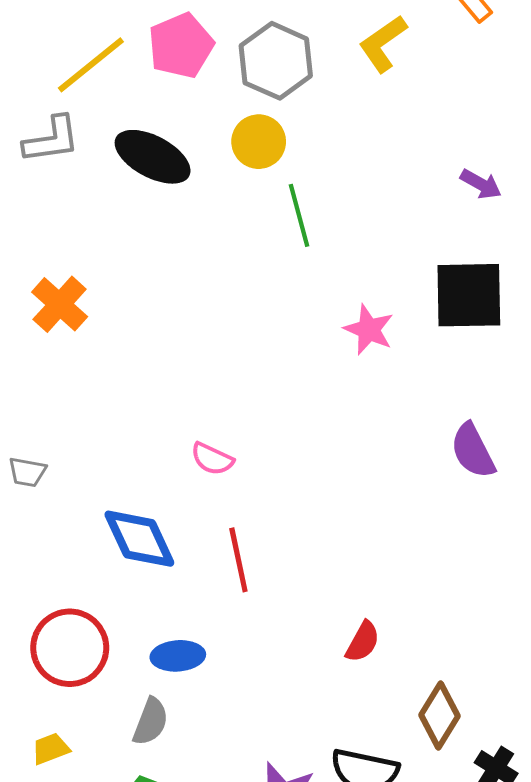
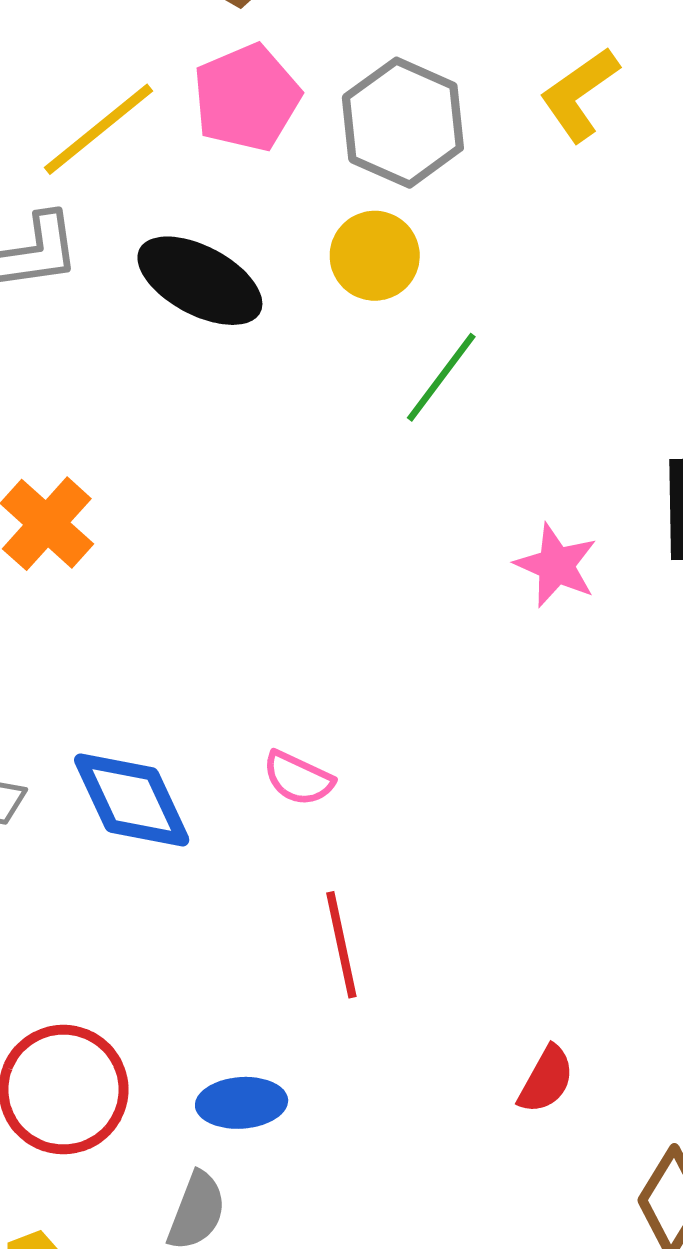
green line: (299, 215) -> (441, 377), turned 52
blue diamond: (139, 539) -> (132, 800), moved

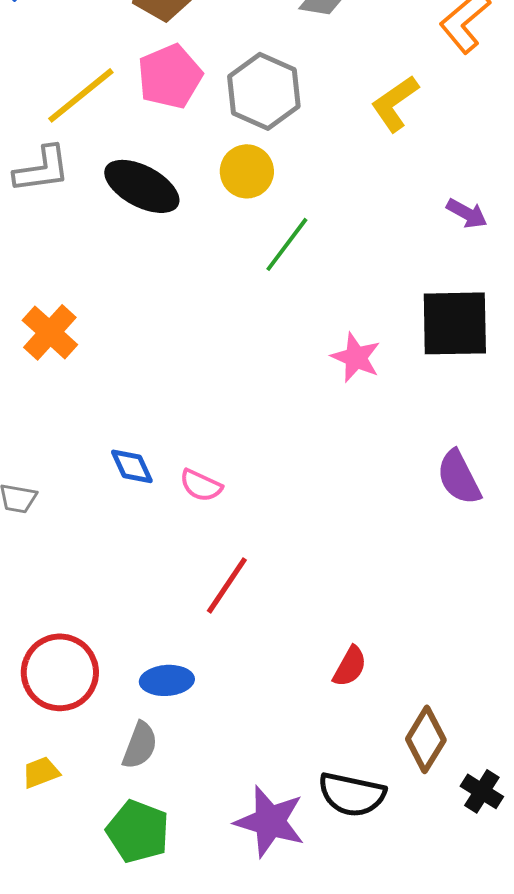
yellow L-shape: (579, 94) -> (395, 103), moved
blue diamond: (132, 800) -> (132, 466), moved, size x0.6
red line: (341, 945) -> (227, 585), turned 46

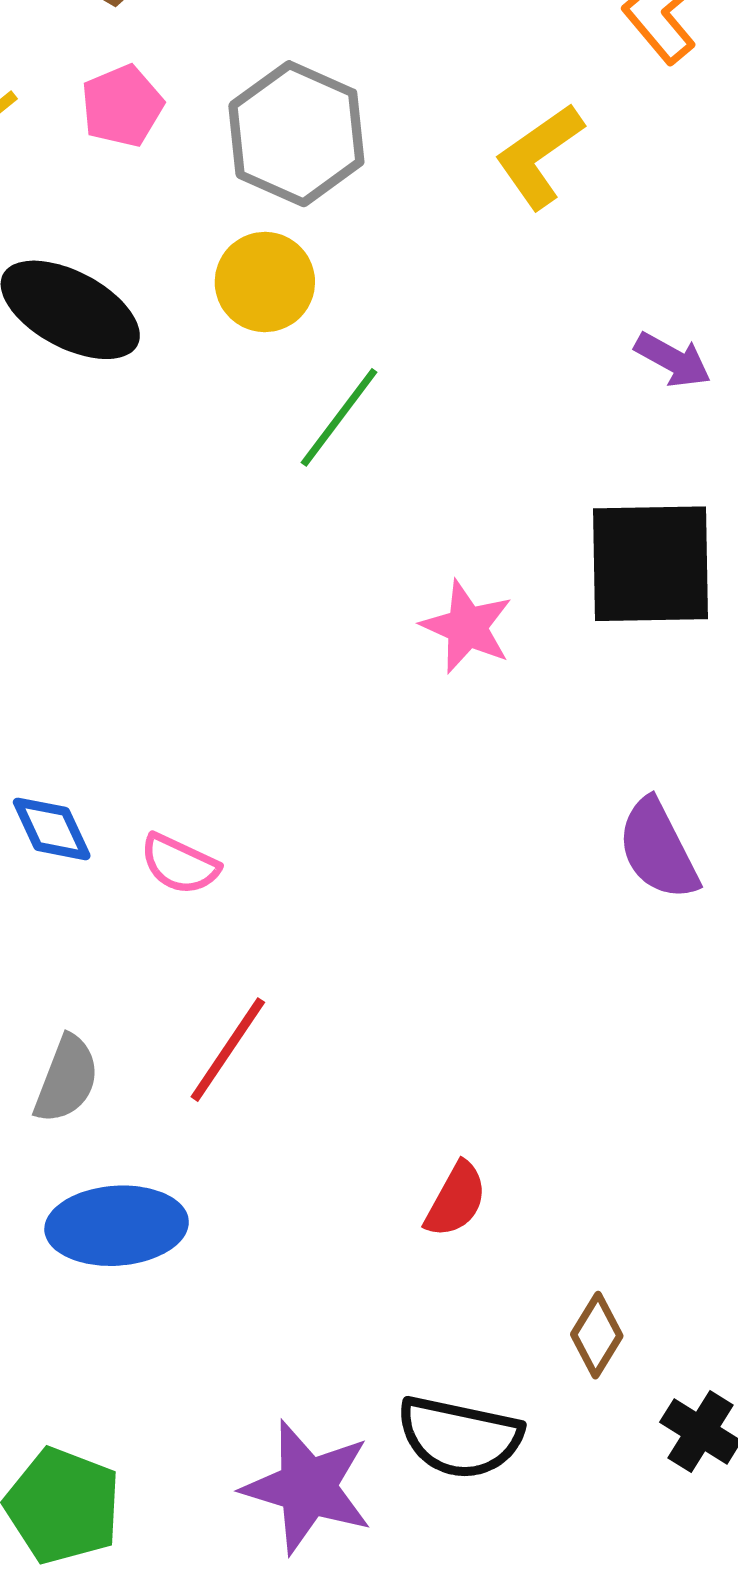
pink pentagon: (170, 76) -> (122, 106), size x0.7
blue ellipse: (167, 680) -> (117, 1226), size x1.4
brown diamond: (426, 739) -> (597, 1335), size x0.7
gray semicircle: (140, 745) -> (67, 1079), moved

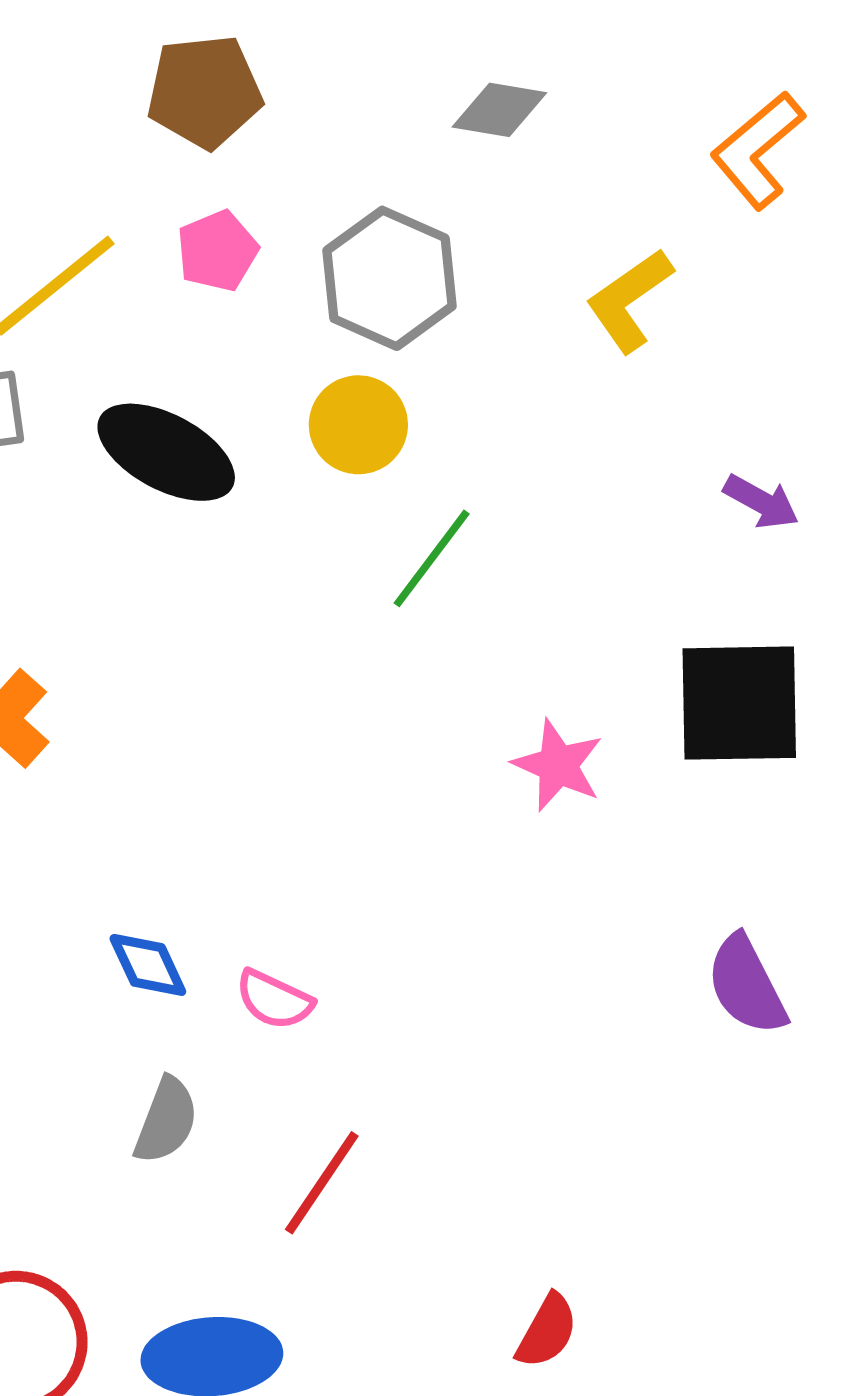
gray semicircle: (67, 1079) -> (166, 1121), moved

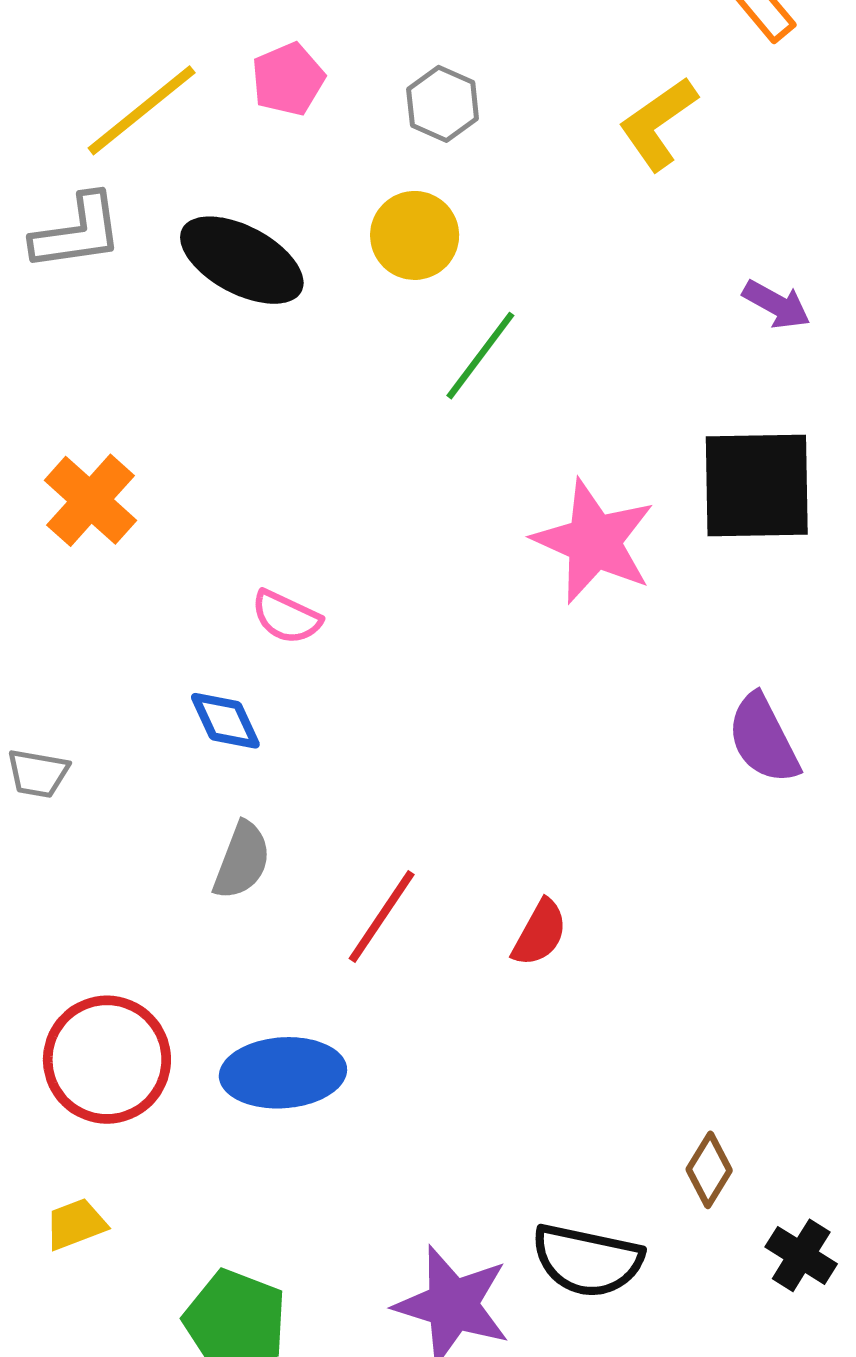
gray hexagon: (390, 278) -> (443, 104), size x0.6
pink star: (558, 765) -> (594, 541), size x1.5
pink semicircle: (274, 1000) -> (286, 617), moved
red semicircle: (547, 1331) -> (540, 933), moved

